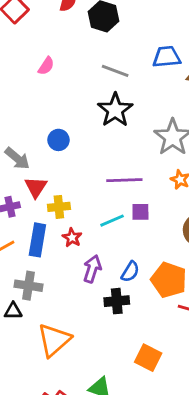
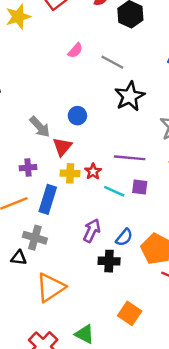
gray line: (115, 71) -> (112, 62), moved
red triangle: (36, 187) -> (62, 147), moved
cyan line: (112, 221) -> (114, 191), turned 40
red star: (72, 238) -> (93, 171), moved

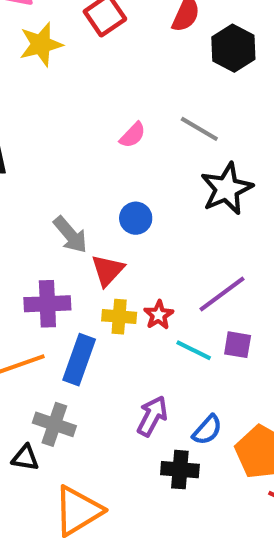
pink semicircle: (75, 50) -> (133, 135), moved
purple line: (130, 158) -> (222, 294), turned -44
purple cross: (28, 168) -> (47, 304), size x1.5

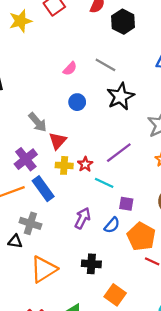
blue circle: (136, 218) -> (77, 102), moved
purple cross: (47, 304) -> (26, 159), turned -35
purple square: (238, 345) -> (126, 204), moved
blue rectangle: (79, 360) -> (43, 189), turned -55
black cross: (180, 470) -> (91, 264), moved

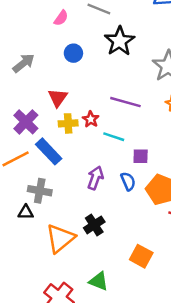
gray arrow: (38, 122) -> (24, 63), moved, turned -80
purple line: (119, 153) -> (125, 102), turned 60
blue semicircle: (112, 225) -> (128, 181), turned -56
black cross: (91, 264) -> (94, 225), moved, turned -30

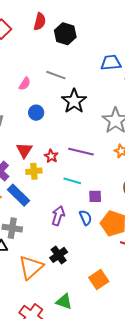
red star: (91, 119) -> (51, 156), moved
orange square: (141, 256) -> (99, 280), turned 30

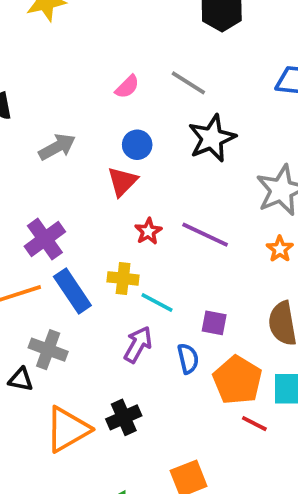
red triangle: (24, 150) -> (122, 181), moved
yellow cross: (34, 171) -> (123, 278), moved
cyan line: (72, 181) -> (157, 302), moved

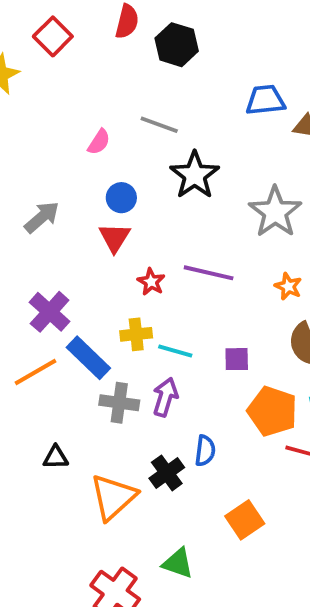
orange star: (280, 249) -> (288, 286), moved
gray cross: (48, 350) -> (119, 403), moved
blue semicircle: (188, 359) -> (205, 451), moved, turned 32

